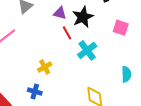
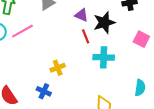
cyan cross: (87, 50) -> (104, 57), turned 30

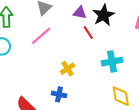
pink line: (23, 31) -> (41, 36), moved
cyan cross: (104, 57) -> (112, 62), moved

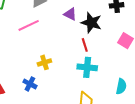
black star: (103, 15) -> (91, 23), turned 30
red line: (88, 32) -> (85, 45), moved

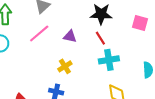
purple triangle: (70, 14) -> (70, 36), moved

